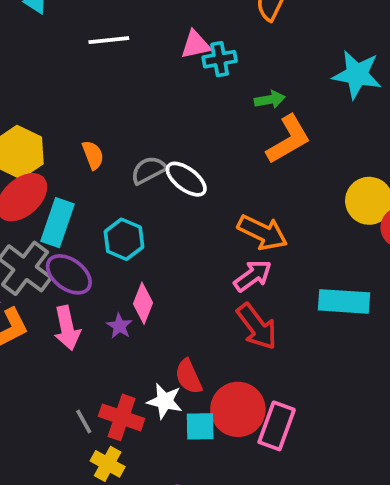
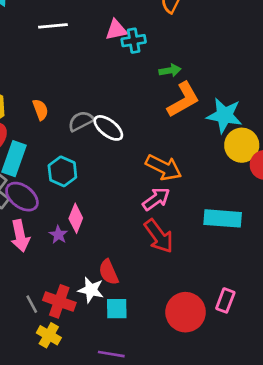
cyan star: (357, 75) -> (224, 115), moved
red circle: (238, 409) -> (186, 312), moved
pink rectangle: (277, 426) -> (225, 300), moved, size x0.7

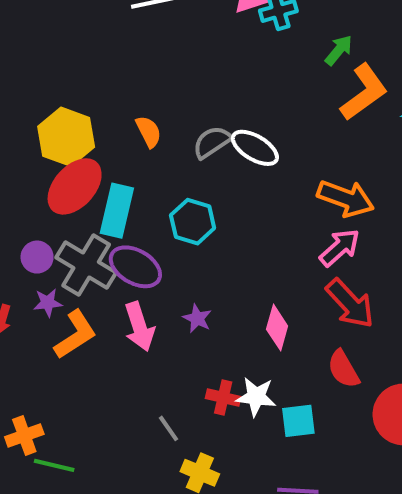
green arrow: (170, 71) -> (339, 50), turned -35
pink diamond: (76, 218) -> (277, 328), moved
red semicircle: (109, 272) -> (343, 369), moved
red cross: (59, 301) -> (223, 398), moved, size x0.7

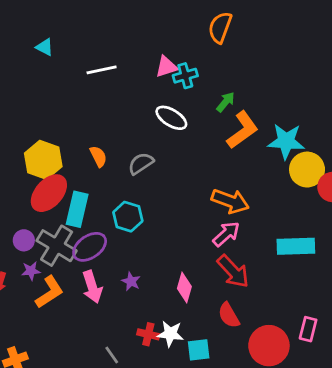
white ellipse: (255, 148) -> (171, 118), moved
purple ellipse: (135, 267) -> (90, 247), turned -64

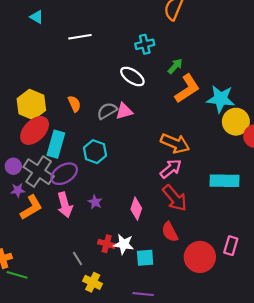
pink triangle: (166, 67) -> (124, 111), moved

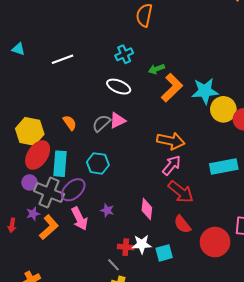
green arrow: (175, 66) -> (156, 69), turned -140
purple circle: (13, 166) -> (30, 182), moved
gray line: (77, 258) -> (113, 265), moved

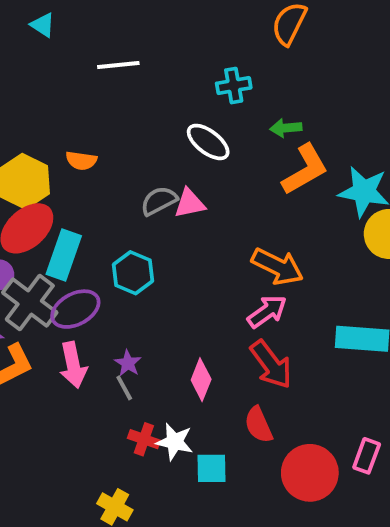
orange semicircle: (70, 123) -> (81, 161), moved, turned 119
gray line: (113, 265) -> (124, 388), moved

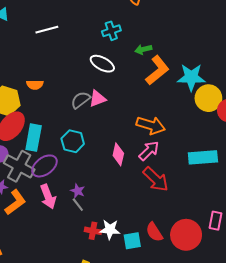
pink diamond: (201, 380) -> (118, 154), moved
red semicircle: (259, 425) -> (154, 232), moved

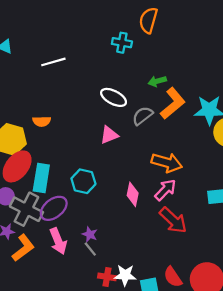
cyan cross: (111, 31) -> (122, 43), moved, turned 30
gray semicircle: (81, 100) -> (142, 116), moved

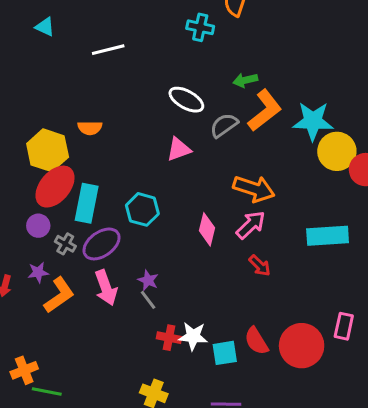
gray cross: (26, 209) -> (65, 244), size x0.5
red arrow: (173, 220) -> (260, 266), size x0.6

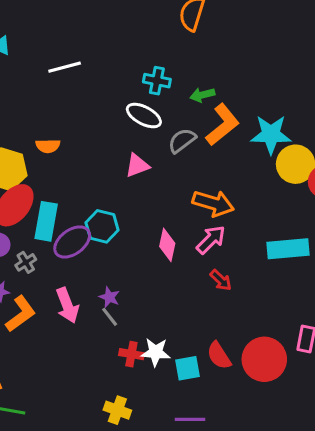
cyan cross: (200, 27) -> (157, 81), moved
gray cross: (65, 244) -> (26, 262), turned 30
purple ellipse: (102, 244) -> (72, 242), moved

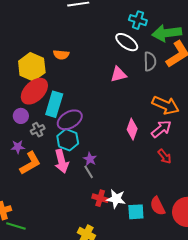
green arrow: (202, 95) -> (167, 33), size x1.8
gray semicircle: (182, 141) -> (150, 61), turned 120
cyan hexagon: (102, 226) -> (68, 140), moved

